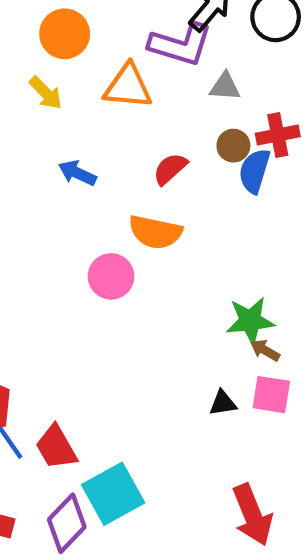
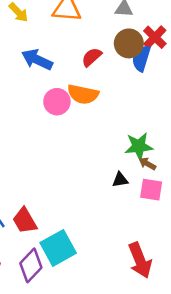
red cross: (278, 135) -> (155, 37), turned -35
brown circle: (233, 146) -> (129, 43), size x1.5
blue arrow: (77, 173) -> (37, 60), size x1.4
pink circle: (111, 276) -> (57, 102), moved
black triangle: (223, 403) -> (120, 180), moved

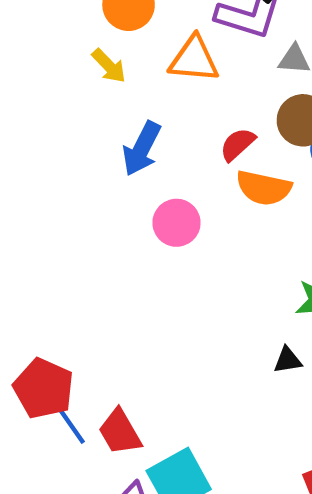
blue arrow: (37, 60) -> (142, 149), turned -88
orange semicircle: (83, 94) -> (264, 188), moved

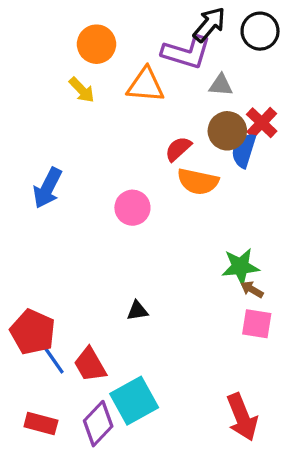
blue arrow: (142, 149) -> (47, 188), moved
black triangle: (288, 360) -> (137, 311), moved

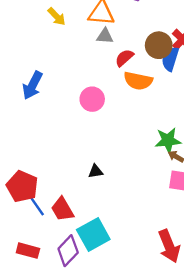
gray triangle: (221, 85) -> (105, 36), moved

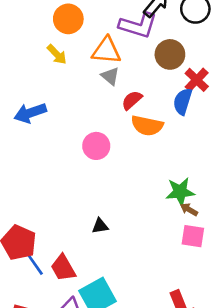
gray triangle: (105, 36) -> (110, 76), turned 36
brown circle: (159, 45) -> (170, 54), moved
blue arrow: (33, 85) -> (30, 113), moved, turned 44

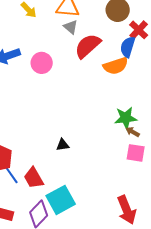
red semicircle: (132, 100) -> (88, 46), size x1.6
orange semicircle: (147, 126) -> (116, 66), moved, turned -30
pink circle: (96, 146) -> (42, 63), moved

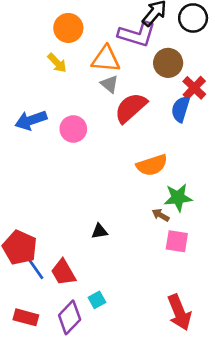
orange semicircle: (116, 66) -> (152, 165), moved
brown arrow: (133, 132) -> (161, 215), moved
pink square: (136, 153) -> (177, 241), moved
cyan square: (61, 200) -> (97, 300), size x0.5

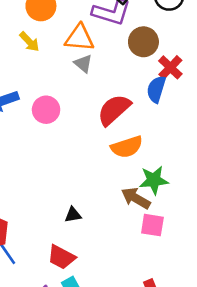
red semicircle: (131, 108) -> (114, 110), moved
brown arrow: (161, 215) -> (136, 198), size x1.6
red trapezoid: (63, 272) -> (61, 257), moved, turned -32

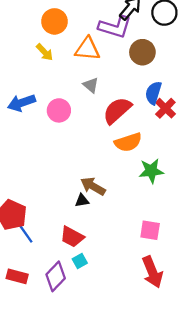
gray triangle: (83, 64) -> (91, 85), moved
red cross: (170, 67) -> (165, 108), moved
brown arrow: (136, 198) -> (93, 186), moved
pink square: (152, 225) -> (150, 230), moved

